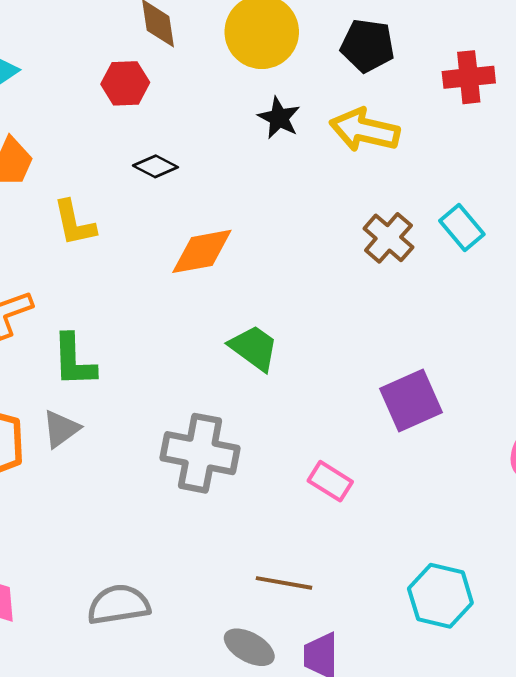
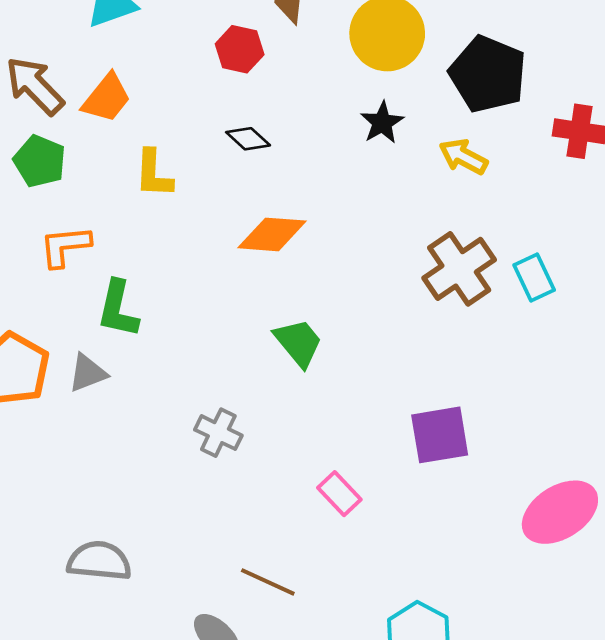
black pentagon: (367, 46) -> (488, 74), size x1.4
yellow arrow: (365, 130) -> (463, 157), size x0.7
brown cross: (388, 238) -> (459, 269), size x1.4
gray cross: (200, 453) -> (218, 433), size x0.6

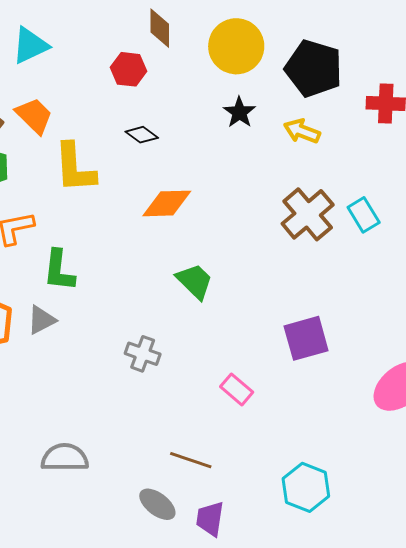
orange trapezoid: (107, 98) -> (34, 116), turned -78
yellow L-shape: (154, 174) -> (75, 168), size x1.4

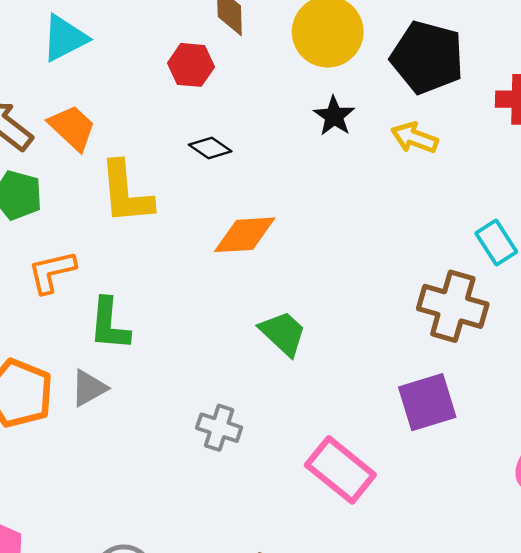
brown cross: (308, 214) -> (453, 306), moved, turned -32
pink rectangle: (237, 389) -> (340, 470), size x1.6

